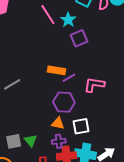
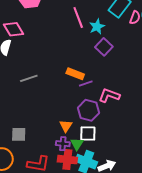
purple square: (79, 38) -> (104, 47), turned -36
purple hexagon: (64, 102) -> (88, 110), moved
orange triangle: (58, 123) -> (66, 126), turned 40
green triangle: (31, 141) -> (77, 144), moved

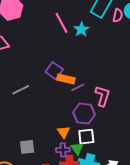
purple square: (104, 47) -> (54, 71), moved
pink L-shape: (109, 95) -> (102, 96), turned 95
gray square: (19, 134) -> (27, 147), moved

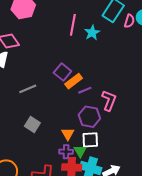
pink line: (62, 23) -> (73, 25), turned 35
orange rectangle: (66, 79) -> (74, 81), turned -54
gray square: (27, 147) -> (32, 124), moved, turned 35

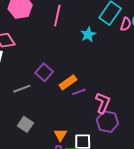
pink line: (73, 25) -> (57, 16), moved
purple square: (62, 72) -> (44, 72), moved
purple hexagon: (89, 117) -> (107, 122), moved

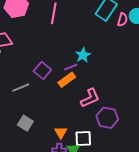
cyan star: (88, 35) -> (83, 55), moved
purple line: (79, 92) -> (71, 67), moved
pink L-shape: (103, 103) -> (90, 98), moved, turned 45

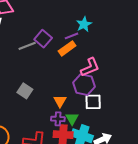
gray line: (21, 88) -> (27, 46), moved
purple hexagon: (107, 118) -> (84, 85), moved
white square: (83, 139) -> (93, 102), moved

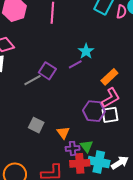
orange rectangle: (67, 48) -> (109, 77), moved
pink L-shape: (90, 67) -> (111, 98), moved
orange triangle: (60, 101) -> (63, 133), moved
white square: (93, 102) -> (110, 115), moved

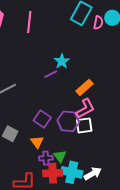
purple square: (47, 71) -> (42, 119), moved

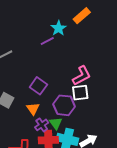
orange rectangle: (85, 87) -> (82, 16), moved
purple hexagon: (68, 121) -> (64, 105), moved
purple cross: (46, 158) -> (42, 125), turned -32

